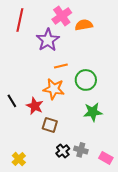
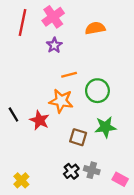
pink cross: (62, 16) -> (53, 17), moved
purple star: (48, 40) -> (54, 45), size x0.6
brown square: (50, 125) -> (78, 137), moved

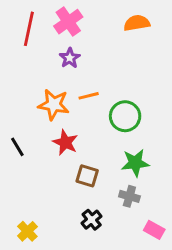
orange semicircle: (95, 28) -> (137, 23), moved
orange star: (61, 101) -> (54, 105), moved
red star: (40, 120) -> (65, 142), moved
brown square: (78, 137) -> (87, 176), moved
gray cross: (92, 170) -> (129, 196), moved

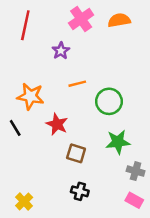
pink cross: (68, 22) -> (81, 19), moved
orange star: (54, 105) -> (30, 96), moved
gray cross: (129, 196) -> (136, 171), moved
black cross: (92, 220) -> (80, 191), turned -36

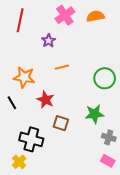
green circle: (109, 101) -> (105, 78), moved
black cross: (80, 191) -> (31, 139), moved, size x1.6

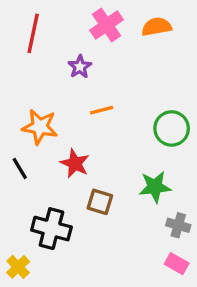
yellow cross: (19, 162) -> (18, 267), moved

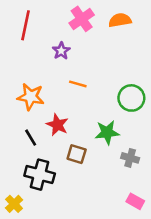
orange line: (102, 110) -> (78, 84), turned 30
black line: (20, 168) -> (31, 138), moved
green star: (155, 187) -> (107, 132), moved
gray cross: (178, 225) -> (130, 158), moved

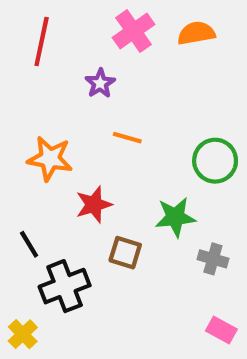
red star: (57, 125) -> (94, 205), turned 30
black line: (31, 138) -> (29, 244), moved
black cross: (40, 175) -> (65, 286), turned -36

